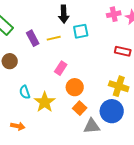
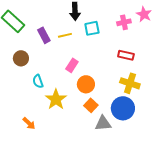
pink cross: (114, 14) -> (124, 22), moved
red rectangle: (123, 51) -> (126, 55), moved
cyan semicircle: (25, 92) -> (38, 81), moved
orange arrow: (18, 126) -> (29, 123), turned 32

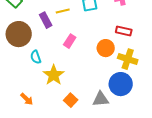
purple rectangle: (44, 35) -> (46, 20), moved
brown circle: (21, 58) -> (19, 34), size x1.6
orange circle: (86, 84) -> (106, 48), moved
orange square: (91, 105) -> (71, 100), moved

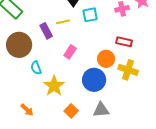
blue circle: (121, 84) -> (94, 80), moved

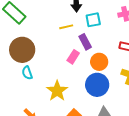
purple rectangle: (46, 31) -> (85, 42), moved
orange circle: (106, 59) -> (99, 62), moved
cyan semicircle: (36, 68) -> (27, 73), moved

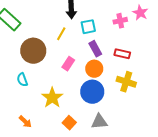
yellow line: (66, 27) -> (61, 34), turned -48
purple rectangle: (85, 42) -> (95, 49), moved
brown circle: (22, 50) -> (33, 51), moved

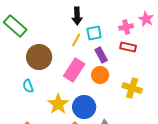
yellow line: (61, 34) -> (76, 40), moved
red rectangle: (122, 54) -> (128, 47), moved
pink rectangle: (68, 64) -> (74, 70), size x1.6
blue circle: (92, 92) -> (84, 107), moved

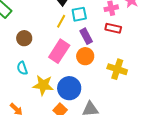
brown circle: (39, 57) -> (24, 38), size x0.6
cyan semicircle: (28, 86) -> (22, 68), moved
yellow star: (58, 104) -> (43, 85), turned -30

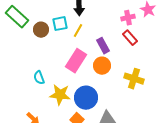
cyan square: (79, 14) -> (60, 24), moved
red rectangle: (113, 28) -> (130, 38), turned 35
brown circle: (24, 38) -> (41, 30), moved

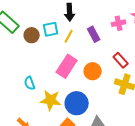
red rectangle: (130, 38) -> (121, 60), moved
purple rectangle: (103, 46) -> (94, 34), moved

